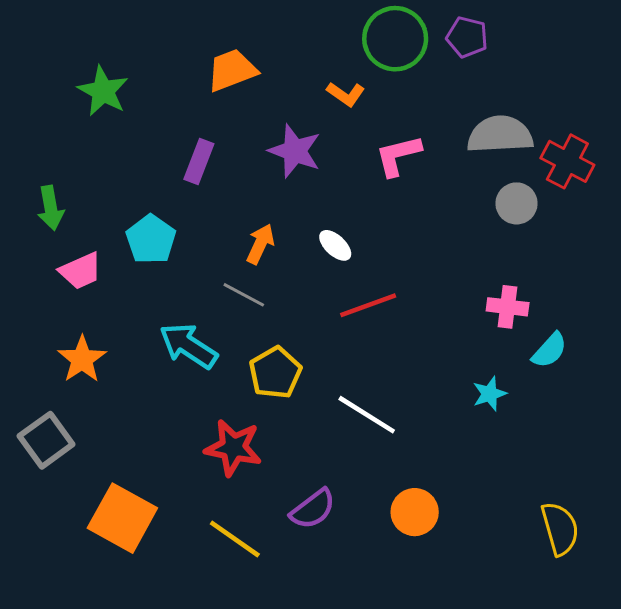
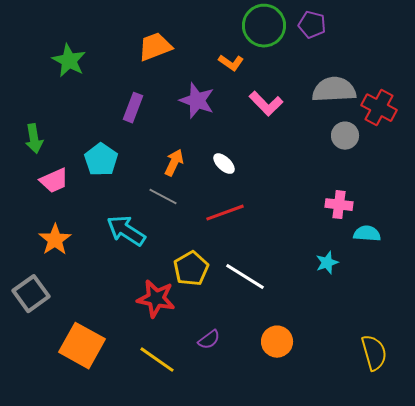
pink L-shape: (398, 156) -> (266, 104), turned -120
red line: (368, 305) -> (225, 213), moved
cyan semicircle: (549, 350) -> (367, 234), turned -128
yellow pentagon: (275, 373) -> (191, 269), moved
purple semicircle: (313, 509) -> (209, 340), size x0.7

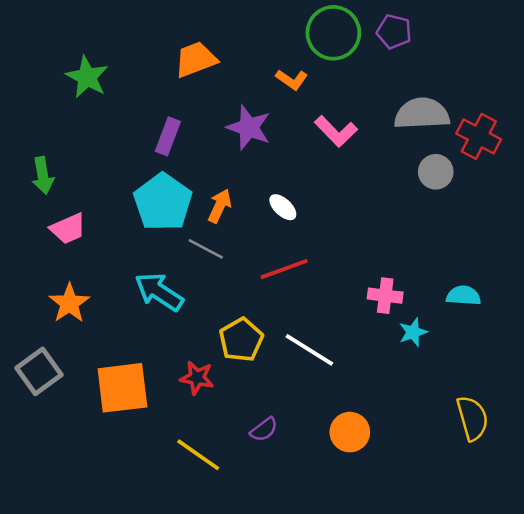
cyan pentagon: (101, 160) -> (163, 202), moved, size x1.4
pink cross: (339, 205) -> (385, 296), moved
red star: (156, 299) -> (197, 378), size x0.7
orange square: (82, 346) -> (122, 388), moved, turned -36
yellow semicircle: (374, 353) -> (472, 418), moved

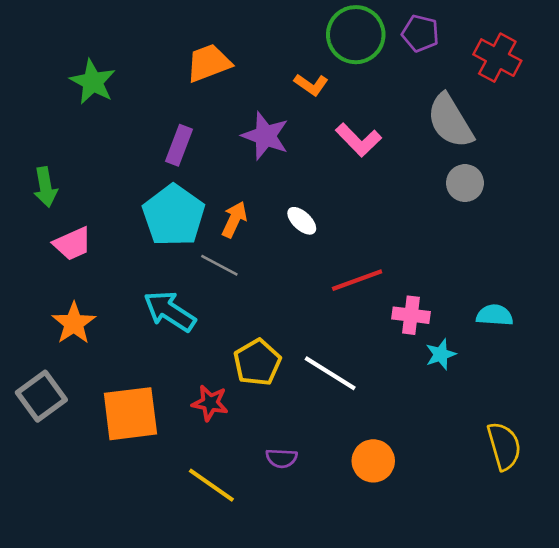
gray semicircle: (422, 114) -> (450, 121), turned -118
red cross: (479, 136) -> (497, 58), moved
red line: (284, 269) -> (357, 280), moved
purple semicircle: (264, 430) -> (282, 458), turned 40

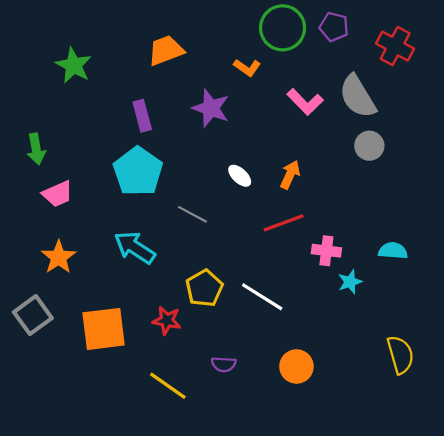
pink L-shape: (358, 140) -> (305, 102), moved
purple rectangle: (179, 145) -> (142, 116), turned -36
orange arrow: (234, 219) -> (290, 175), moved
gray line: (219, 265) -> (193, 214), moved

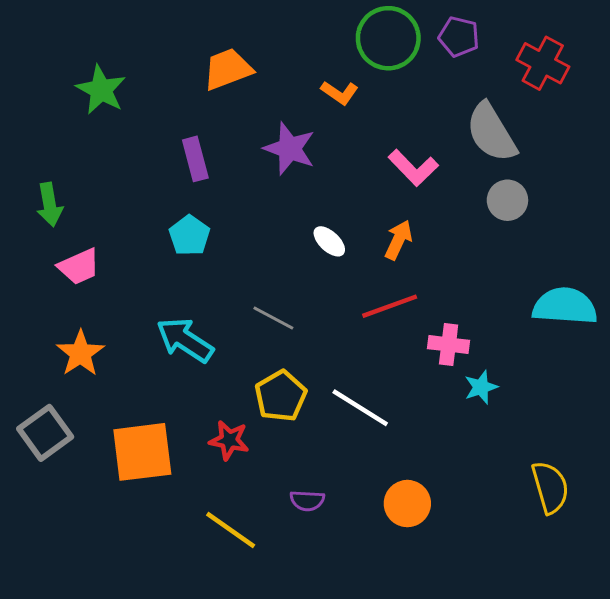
pink L-shape: (305, 102) -> (413, 168), moved
cyan pentagon: (138, 171) -> (189, 236), size x0.6
gray line: (193, 214) -> (273, 318), moved
cyan semicircle: (393, 251) -> (565, 306), moved, size x1.6

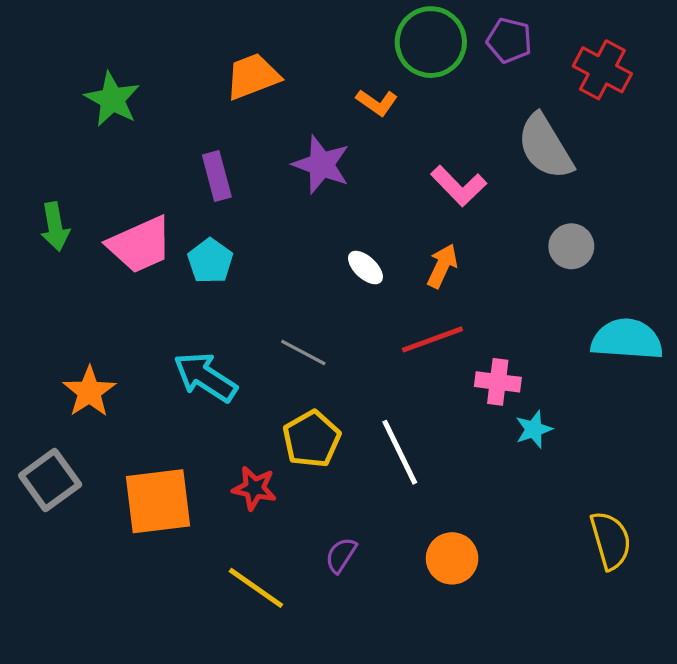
gray circle: (507, 200) -> (571, 246), moved
pink trapezoid: (79, 266) -> (140, 245), moved, size x1.4
white line: (360, 408) -> (400, 452), turned 32
purple semicircle: (307, 501) -> (341, 555), turned 120

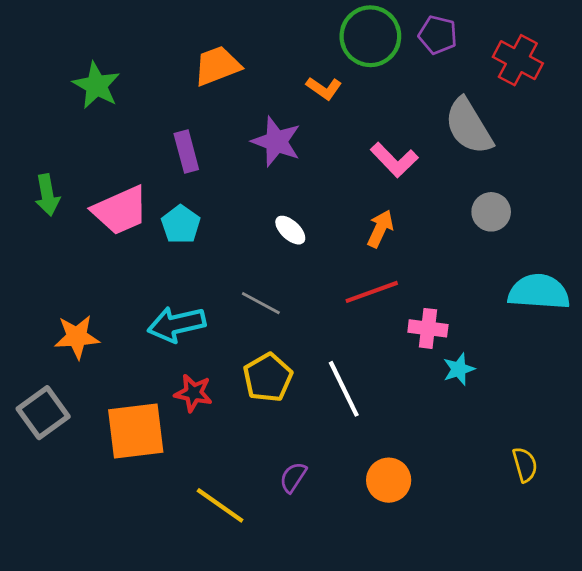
white ellipse: (365, 268) -> (290, 230), moved
cyan arrow: (205, 377) -> (177, 324), turned -46
orange star: (89, 392) -> (77, 337), turned 30
red star: (254, 488) -> (193, 393), moved
yellow semicircle: (611, 540) -> (525, 465), size x0.7

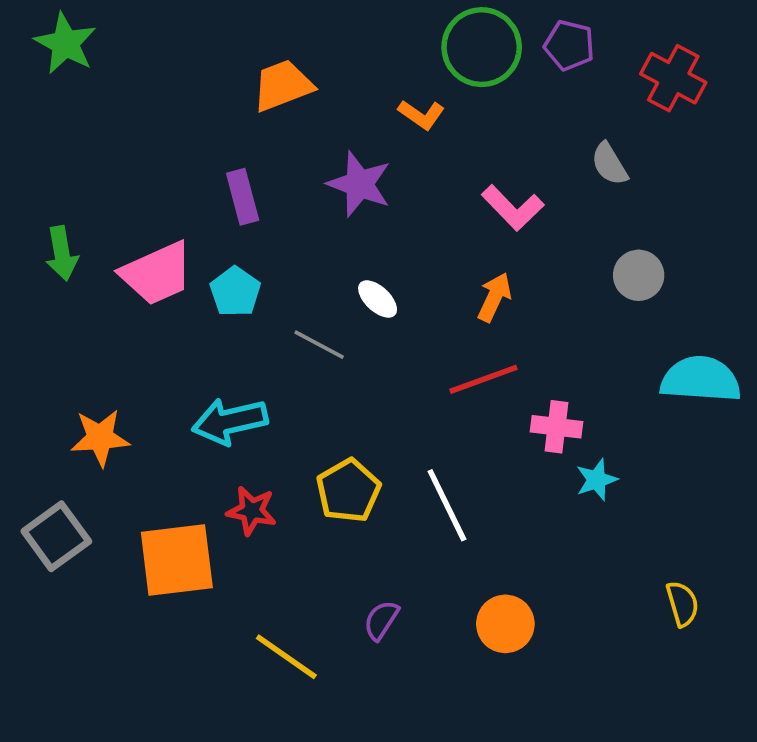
green star: (96, 85) -> (65, 43), moved
gray semicircle: (469, 126) -> (609, 164), size x0.6
gray line: (261, 303) -> (319, 345), moved

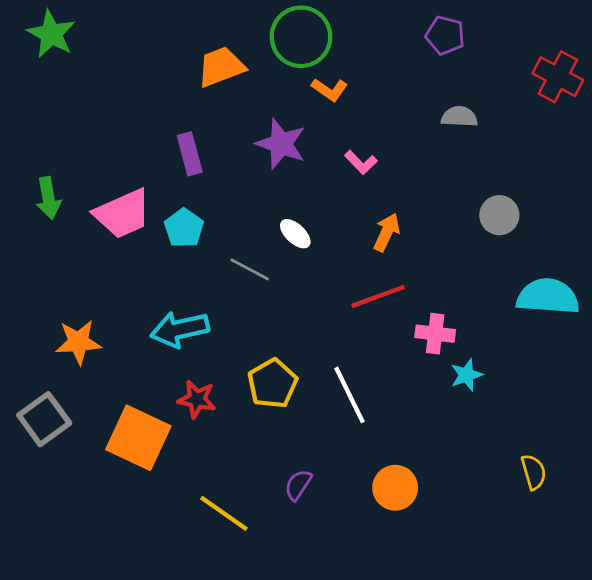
green circle: (482, 47) -> (301, 37), moved
red cross: (673, 78) -> (558, 77), moved
gray semicircle: (609, 164) -> (459, 117), moved, turned 124
pink L-shape: (513, 208) -> (361, 162), moved, size x0.7
orange square: (177, 560) -> (138, 438), turned 32

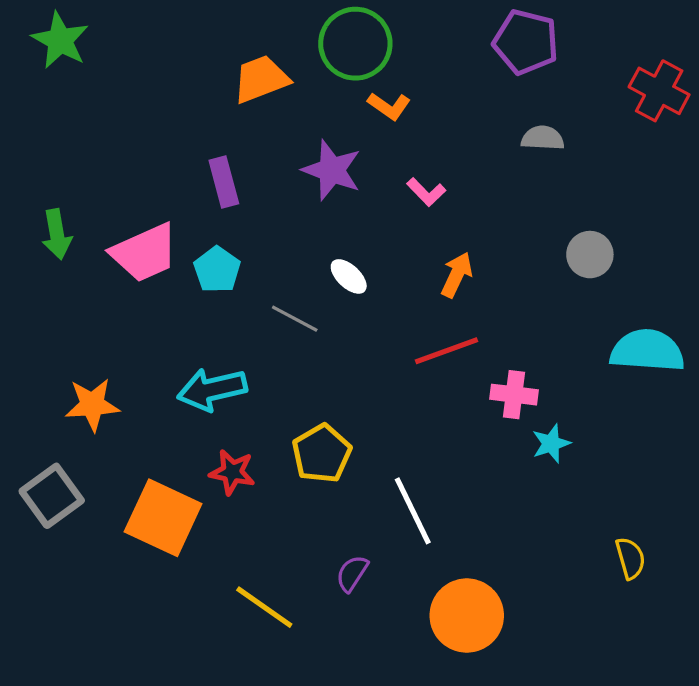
purple pentagon: (445, 35) -> (526, 42), size x1.4
white line: (350, 395) -> (413, 511), moved
orange circle: (395, 488) -> (467, 616), moved, size x1.4

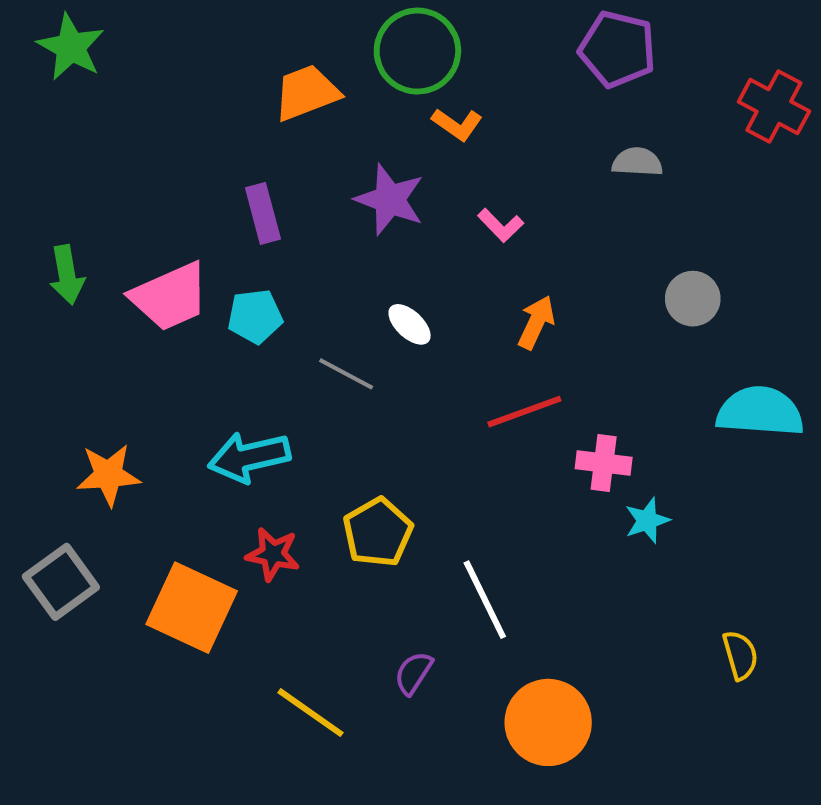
cyan pentagon: (217, 270) -> (255, 316), turned 30

